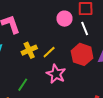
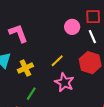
yellow cross: (29, 50) -> (25, 68), moved

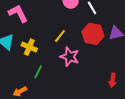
yellow cross: (25, 68) -> (29, 47), turned -35

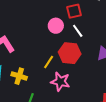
red hexagon: (93, 34) -> (70, 53), moved

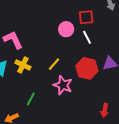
red hexagon: (70, 53) -> (87, 68), moved
yellow cross: (19, 76) -> (23, 65), moved

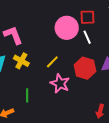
pink circle: (66, 29) -> (67, 28), size x1.5
green line: (31, 99) -> (27, 95), turned -32

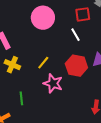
red square: (87, 17) -> (83, 14), moved
pink circle: (67, 28) -> (43, 18), moved

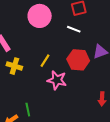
white line: (75, 35) -> (74, 29), turned -32
green line: (21, 98) -> (28, 110), moved

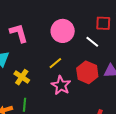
pink circle: (40, 16) -> (63, 31), moved
yellow cross: (14, 66) -> (22, 77), moved

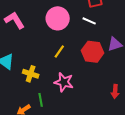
pink L-shape: (19, 33) -> (15, 20), moved
pink star: (61, 85) -> (64, 82), moved

